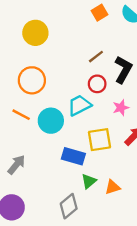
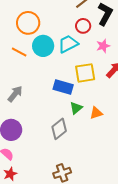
cyan circle: (51, 121) -> (43, 46), moved

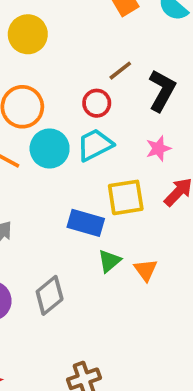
red circle: (83, 26) -> (97, 103), moved
orange triangle: (96, 113) -> (146, 270), turned -48
gray diamond: (59, 129) -> (50, 295), moved

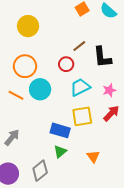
black L-shape: (162, 90) -> (102, 57), turned 145
cyan trapezoid: (95, 145) -> (80, 87), moved
pink star: (158, 148) -> (109, 90), moved
green triangle: (109, 261) -> (60, 151), moved

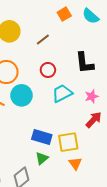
brown line: (79, 46) -> (43, 39), moved
yellow square: (82, 116) -> (68, 142), moved

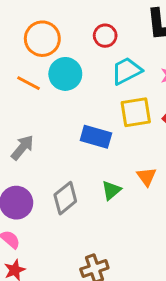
yellow square: (68, 142) -> (136, 112), moved
green triangle: (42, 158) -> (111, 190), moved

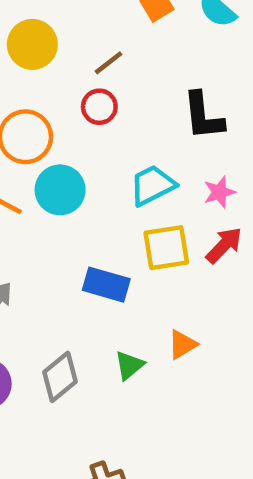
red circle: (105, 36) -> (99, 107), moved
orange triangle: (147, 177) -> (182, 345), turned 35

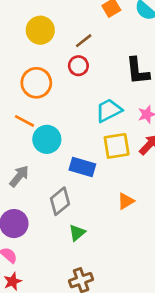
cyan circle: (60, 190) -> (47, 139), moved
green triangle: (129, 365) -> (77, 233), moved
gray diamond: (60, 377) -> (60, 201), moved

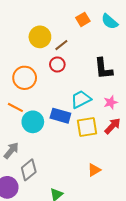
yellow circle: (40, 30) -> (40, 37), moved
blue rectangle: (82, 167) -> (60, 116), moved
gray diamond: (60, 201) -> (29, 170), moved

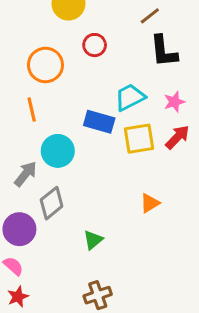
brown line: (61, 45) -> (150, 16), moved
orange line: (15, 107) -> (32, 109), turned 49
cyan circle: (33, 122) -> (58, 151), moved

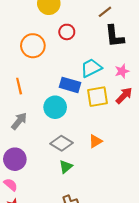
orange line: (32, 109) -> (19, 86), moved
cyan circle: (58, 151) -> (55, 107), moved
gray diamond: (52, 203) -> (62, 143), moved, turned 70
orange triangle: (150, 203) -> (95, 141), moved

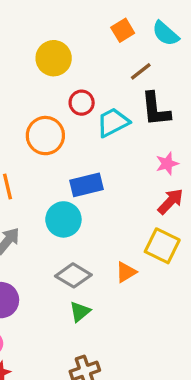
orange circle: (33, 46) -> (45, 136), moved
cyan trapezoid: (91, 68) -> (113, 122), moved
blue rectangle: (70, 85) -> (87, 185), turned -30
yellow square: (98, 97) -> (162, 246), moved, turned 35

